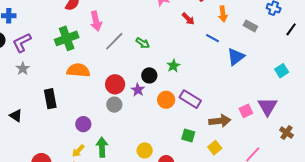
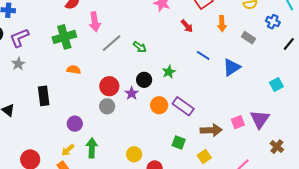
blue line: (213, 38) -> (203, 55), moved
orange semicircle: (78, 70) -> (74, 70), size x0.6

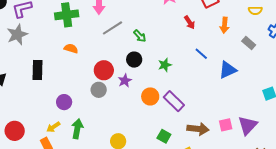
gray star: (18, 64) -> (17, 35), size x1.5
black circle: (144, 80) -> (134, 60), moved

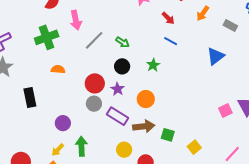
orange arrow: (224, 25) -> (203, 13), turned 42
blue line: (201, 54) -> (171, 41), moved
purple rectangle: (174, 101) -> (117, 116), moved
brown arrow: (198, 129) -> (144, 126), moved

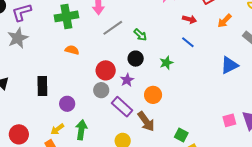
red arrow: (168, 18) -> (190, 19), turned -40
black rectangle: (30, 98) -> (42, 86), moved
brown arrow: (144, 126) -> (146, 121), turned 50
green square: (168, 135) -> (181, 135), moved

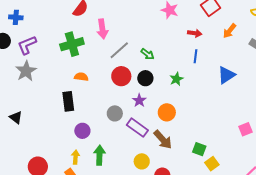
blue line: (188, 42) -> (196, 56), turned 64
blue triangle: (229, 65) -> (226, 75), moved
red circle: (106, 70) -> (121, 76), moved
black rectangle: (42, 86) -> (68, 101), moved
yellow arrow: (57, 129) -> (76, 157), turned 136

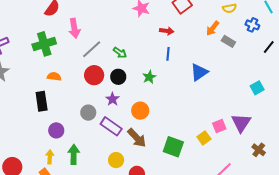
orange arrow: (230, 31) -> (213, 28), moved
green square: (199, 149) -> (173, 147), size x1.5
yellow square: (212, 164) -> (204, 138), moved

